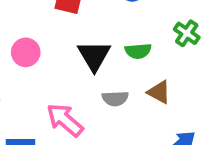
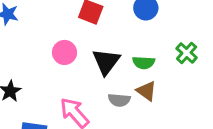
pink circle: (26, 52) -> (64, 52), moved
brown triangle: (159, 92) -> (146, 91), moved

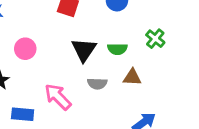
pink circle: (64, 52) -> (25, 49), moved
brown triangle: (146, 91) -> (132, 77), moved, turned -30

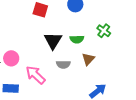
pink circle: (25, 49) -> (11, 58), moved
brown triangle: (132, 77) -> (88, 59), turned -48

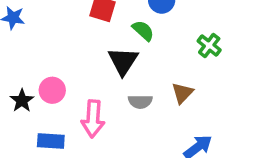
green semicircle: (77, 39) -> (143, 31), moved, turned -136
pink arrow: (36, 75) -> (93, 119), turned -130

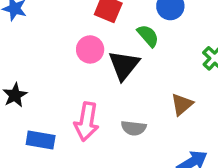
pink circle: (52, 90) -> (90, 49), moved
gray semicircle: (140, 102) -> (134, 128), moved

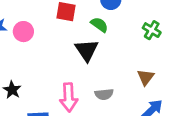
pink circle: (90, 49) -> (23, 32), moved
brown triangle: (182, 104) -> (146, 77), moved

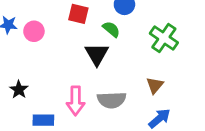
green cross: (152, 30) -> (164, 38), size x1.5
gray semicircle: (104, 94) -> (112, 100), size x1.5

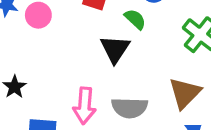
brown triangle: (155, 85) -> (185, 93), size x1.5

